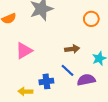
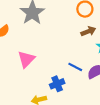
brown arrow: (72, 49) -> (88, 31), moved

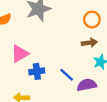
blue cross: (57, 84) -> (37, 71), moved

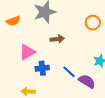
brown arrow: (89, 43) -> (57, 39), moved
purple semicircle: (87, 85) -> (87, 81), turned 42

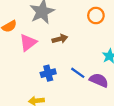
pink triangle: (27, 52) -> (28, 43), moved

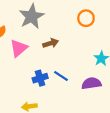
blue line: (78, 73) -> (61, 76), moved
purple semicircle: (99, 80) -> (91, 83), turned -30

